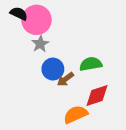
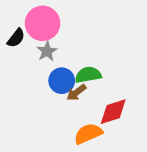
black semicircle: (19, 14) -> (16, 38), moved, turned 102
green semicircle: (91, 64) -> (88, 75), moved

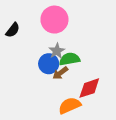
pink circle: (43, 23) -> (54, 20), moved
gray star: (47, 51) -> (57, 51), moved

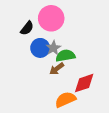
black semicircle: (13, 30) -> (27, 28), moved
blue circle: (49, 64) -> (40, 48), moved

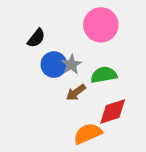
pink circle: (51, 18) -> (101, 25), moved
green semicircle: (65, 56) -> (104, 75), moved

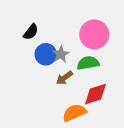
pink circle: (101, 25) -> (94, 34), moved

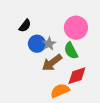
green semicircle: (88, 63) -> (71, 51), turned -108
brown arrow: (64, 78) -> (52, 63), size x1.5

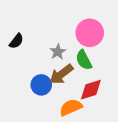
black semicircle: (25, 26) -> (16, 41), moved
blue circle: (37, 44) -> (41, 85), moved

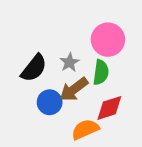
black semicircle: (16, 41) -> (34, 68), moved, size x1.5
green semicircle: (84, 60) -> (101, 72), turned -144

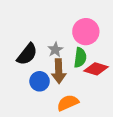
brown arrow: (74, 89) -> (59, 71), turned -55
red diamond: (109, 108) -> (96, 69), moved, turned 35

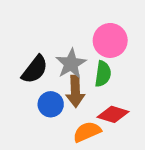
gray star: (55, 50) -> (71, 64), size x1.5
red diamond: (96, 69) -> (113, 114), moved

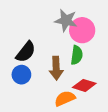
gray star: (71, 64) -> (66, 20), moved, turned -30
blue circle: (51, 104) -> (21, 75), moved

